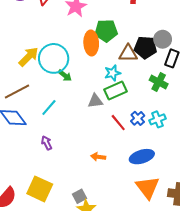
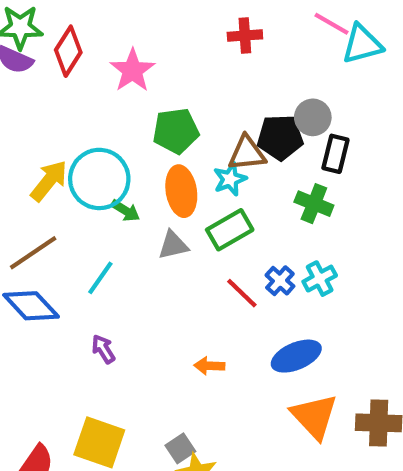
green pentagon: (106, 31) -> (176, 131), moved
orange ellipse: (91, 43) -> (181, 191), moved
cyan star: (112, 73) -> (230, 179), moved
gray triangle: (95, 101) -> (173, 245), moved

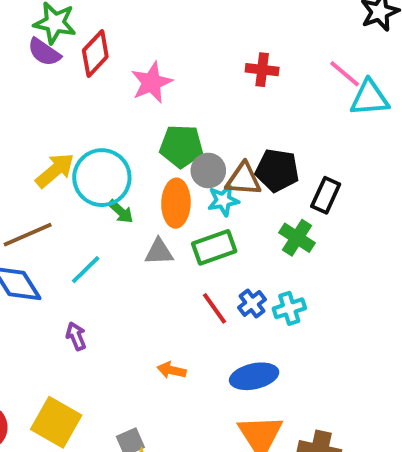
gray circle: (313, 117) -> (208, 171), moved

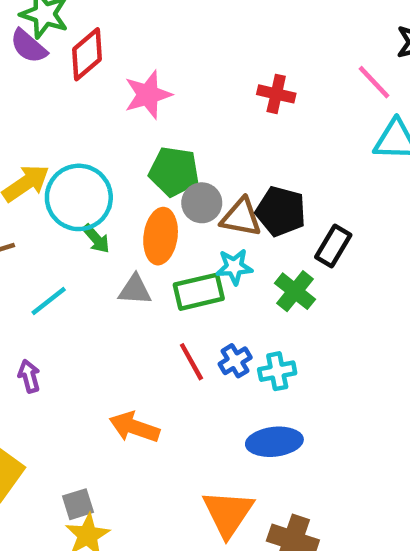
pink line: (345, 74) -> (374, 82), moved
cyan star: (223, 200) -> (234, 267), moved
orange arrow: (172, 370) -> (134, 427), size x1.5
blue ellipse: (254, 376) -> (274, 442), moved

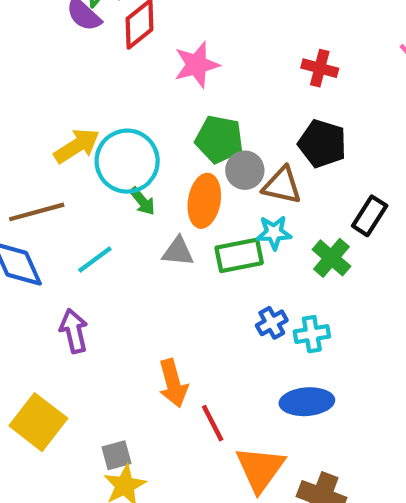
black pentagon: (281, 211) -> (322, 144), moved
red line: (191, 362) -> (213, 423), moved
purple arrow: (29, 376) -> (74, 331), size x1.4
orange arrow: (134, 427) -> (173, 383), turned -126

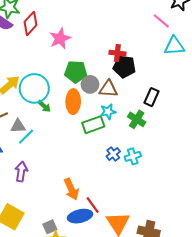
red cross: (320, 68) -> (117, 53), moved
gray triangle: (178, 252) -> (18, 126), moved
purple arrow: (74, 331) -> (21, 172), turned 30
blue ellipse: (307, 402) -> (80, 216), moved

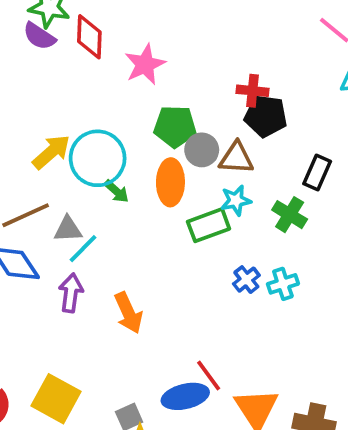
red diamond: (30, 23) -> (89, 37), turned -40
purple arrow: (21, 172) -> (71, 293), moved
orange arrow: (71, 189) -> (128, 313), moved

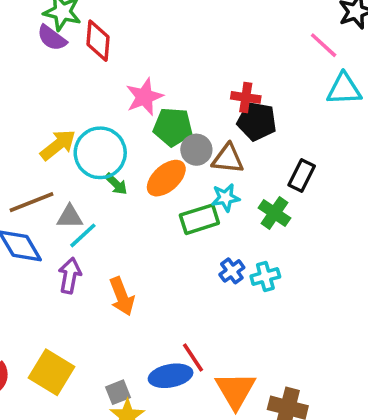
pink star: (145, 64) -> (144, 97), moved
orange ellipse: (170, 182) -> (166, 178), turned 45

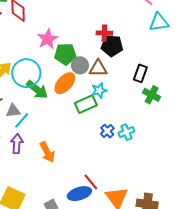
green arrow: (116, 184) -> (37, 90), size x1.6
green cross: (274, 213) -> (152, 95), moved

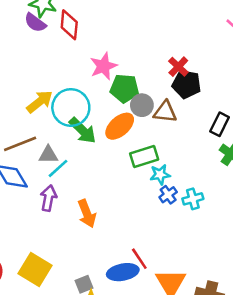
red cross: (104, 33) -> (178, 67), turned 35
cyan star: (99, 90) -> (160, 175), moved

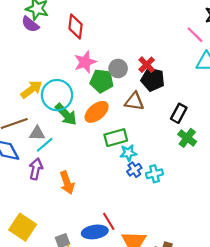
red diamond: (69, 25) -> (76, 26), moved
gray circle: (142, 105) -> (118, 68), moved

